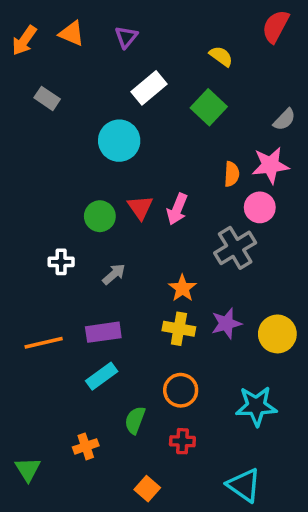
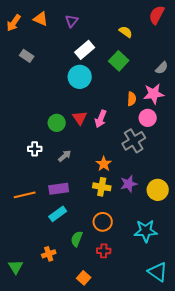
cyan circle: (119, 141) -> (80, 77), moved
cyan triangle: (244, 485) -> (158, 272), moved

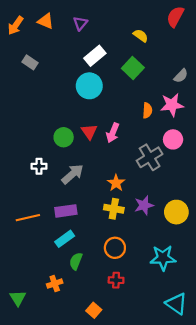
pink circle: (148, 118) -> (173, 139), moved
gray arrow: (65, 156) -> (73, 174), size x1.5
green semicircle: (77, 239) -> (76, 261), moved

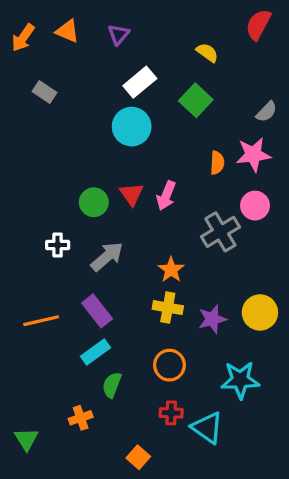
purple star: (144, 205) -> (212, 319), moved
purple rectangle: (66, 211) -> (97, 311), turned 60
cyan triangle: (176, 304) -> (207, 428), moved

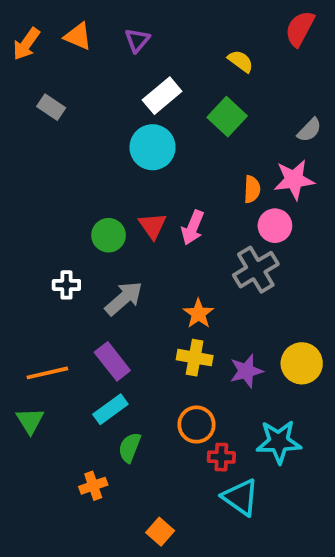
pink circle: (255, 206) -> (275, 226), moved
red cross: (171, 413) -> (221, 457), moved
green triangle: (26, 439) -> (30, 421), moved

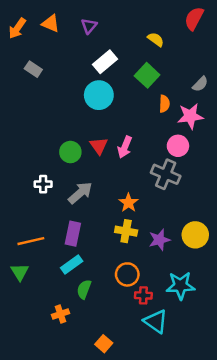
orange semicircle: (252, 189) -> (164, 104), moved
gray cross: (256, 270) -> (166, 174), turned -36
purple rectangle: (112, 361) -> (73, 234), turned 50

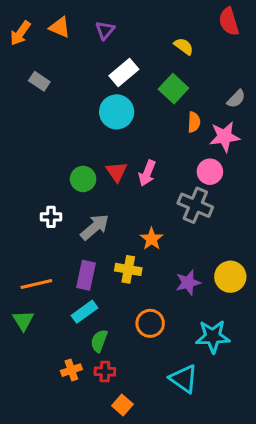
red semicircle: (194, 18) -> (229, 21), turned -45
yellow cross: (126, 231) -> (128, 269), moved
red cross: (143, 295) -> (105, 371), moved

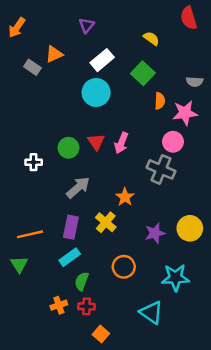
orange triangle: (60, 27) -> (54, 54), moved, turned -48
gray semicircle: (236, 99) -> (195, 82), turned 49
white cross: (51, 217) -> (34, 162), moved
yellow cross: (128, 269) -> (106, 222), turned 30

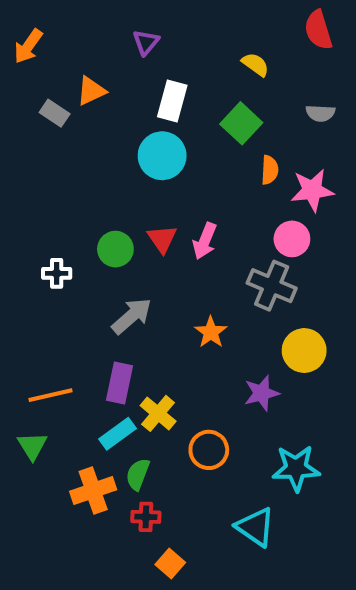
white rectangle: (102, 60) -> (172, 101), turned -35
gray semicircle: (195, 82) -> (320, 113), moved
yellow cross: (106, 222) -> (158, 413), moved
yellow circle: (190, 228) -> (304, 351), moved
orange cross: (59, 305) -> (93, 490), moved, size x1.5

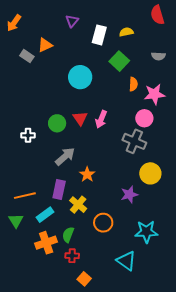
yellow semicircle: (255, 64) -> (126, 32), turned -48
white rectangle: (172, 101) -> (99, 35), moved
orange star: (211, 332) -> (87, 174), moved
cyan rectangle: (117, 434) -> (45, 215), moved

